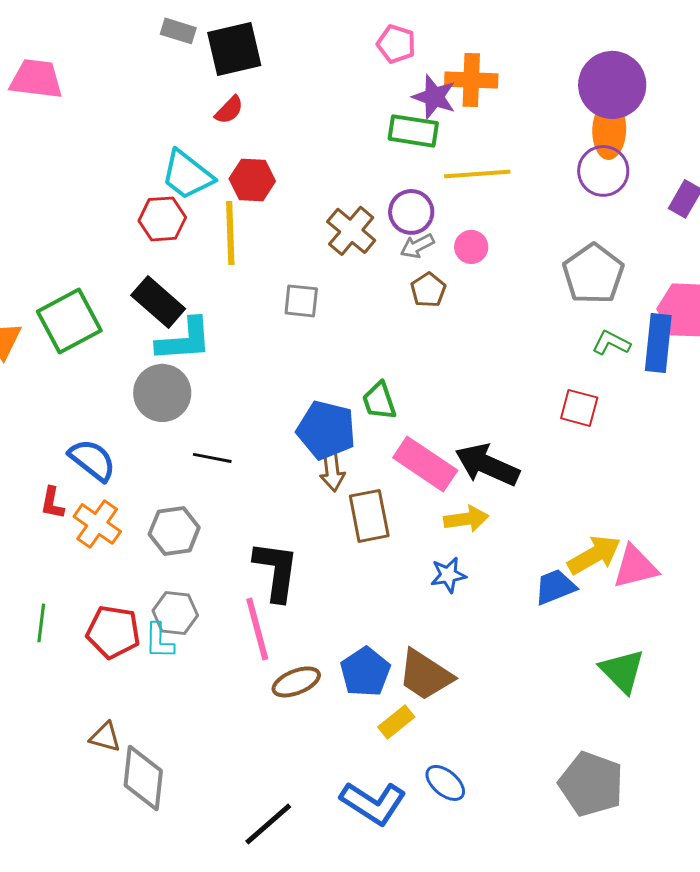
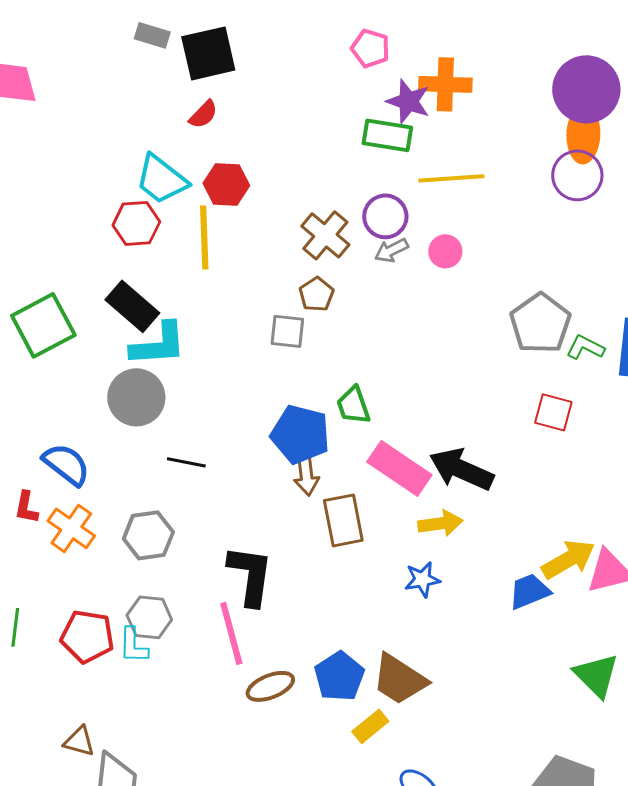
gray pentagon: (593, 274) -> (540, 323), moved
brown pentagon: (428, 290) -> (316, 294), moved
gray square: (301, 301) -> (287, 331), moved

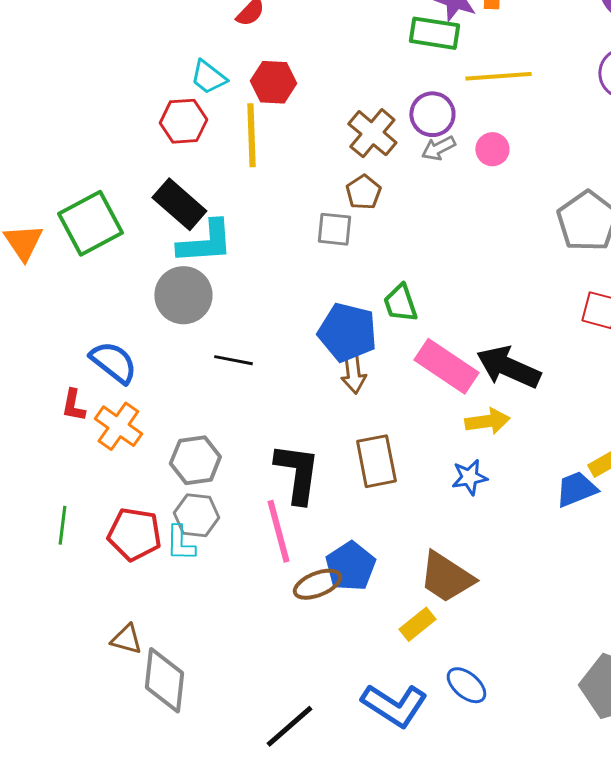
cyan trapezoid: (161, 179) -> (208, 77), size x0.7
brown rectangle: (343, 520) -> (376, 461), moved
gray hexagon: (148, 535) -> (195, 460), moved
blue pentagon: (339, 676) -> (350, 566), moved

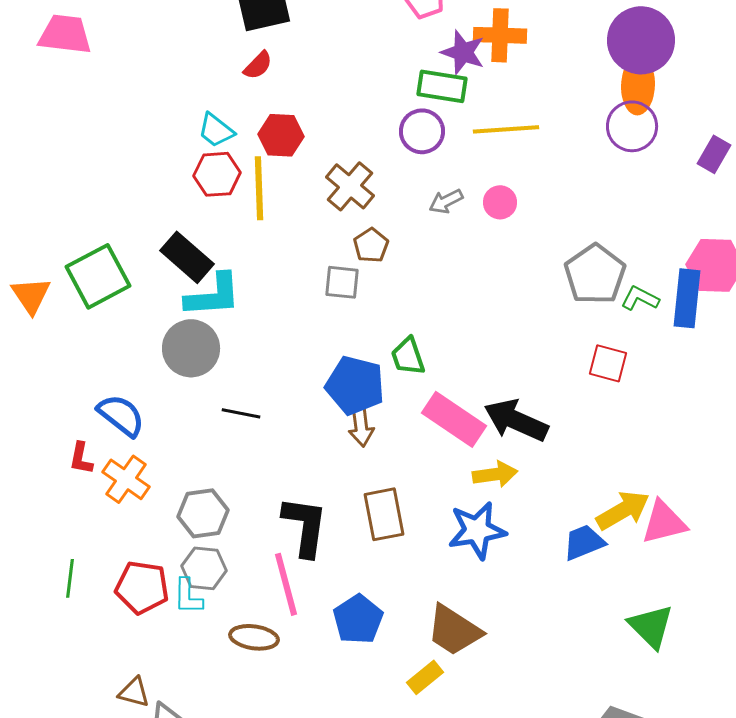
purple circle: (432, 114) -> (422, 131), moved
red hexagon: (183, 121) -> (217, 174), moved
brown cross: (372, 133) -> (350, 186), moved
blue star: (469, 477) -> (477, 530), size x1.6
brown ellipse: (317, 584) -> (254, 637), moved, turned 30

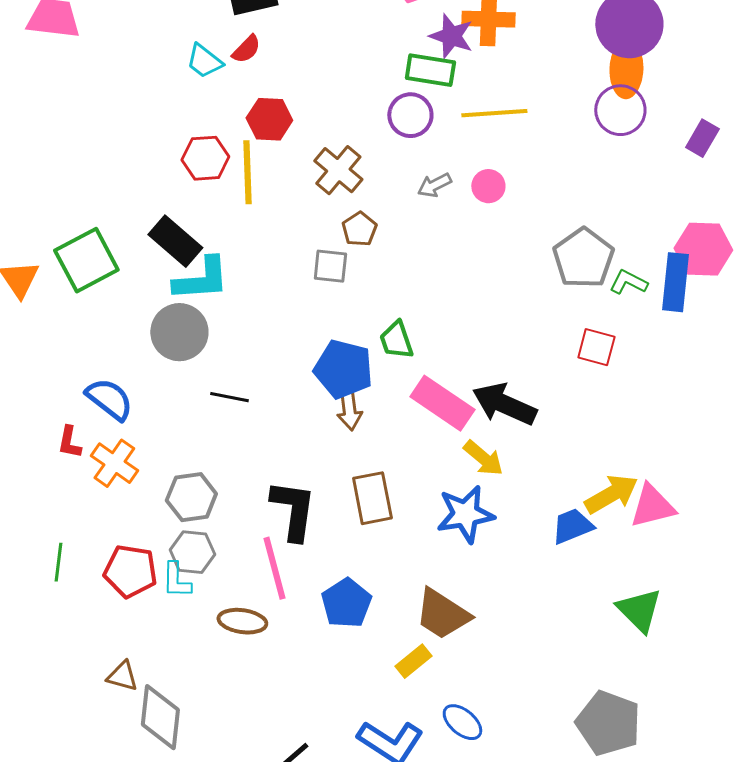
cyan trapezoid: (216, 130) -> (204, 61), moved
yellow arrow: (495, 474) -> (483, 458), turned 48

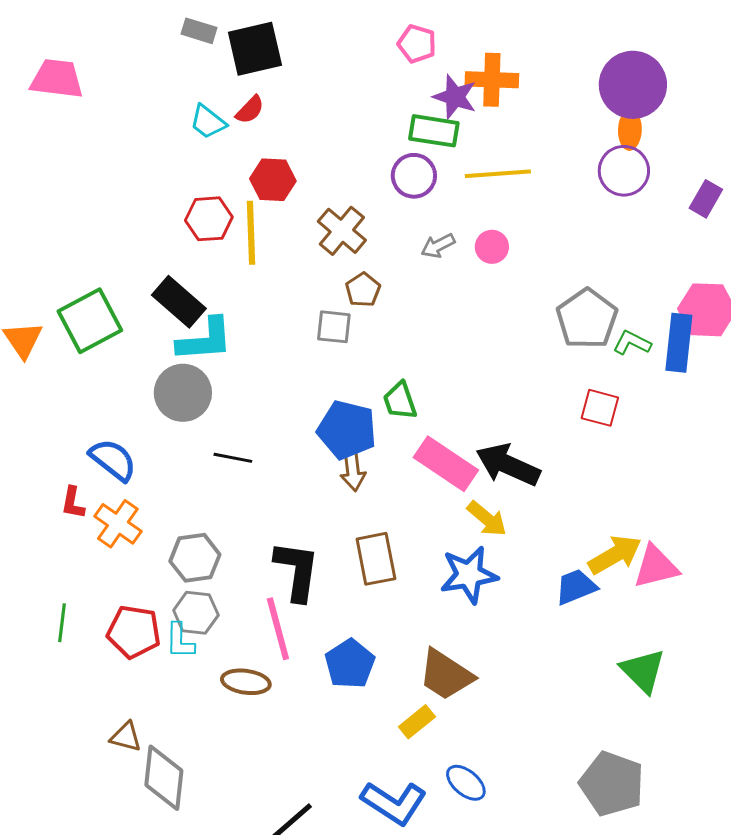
orange ellipse: (626, 69) -> (630, 130), size x0.7

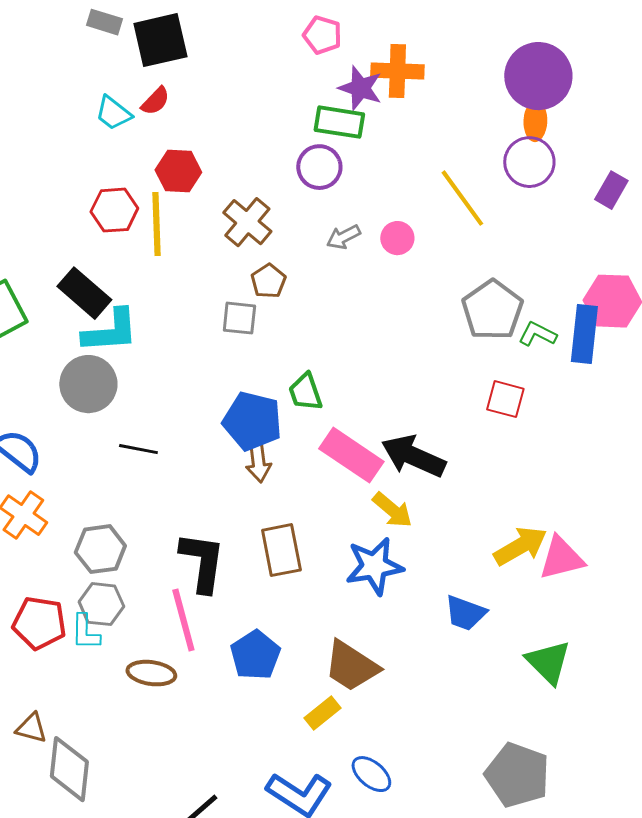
yellow line: (498, 174) -> (462, 198), moved, turned 58
blue trapezoid: (576, 587) -> (465, 613), moved, turned -138

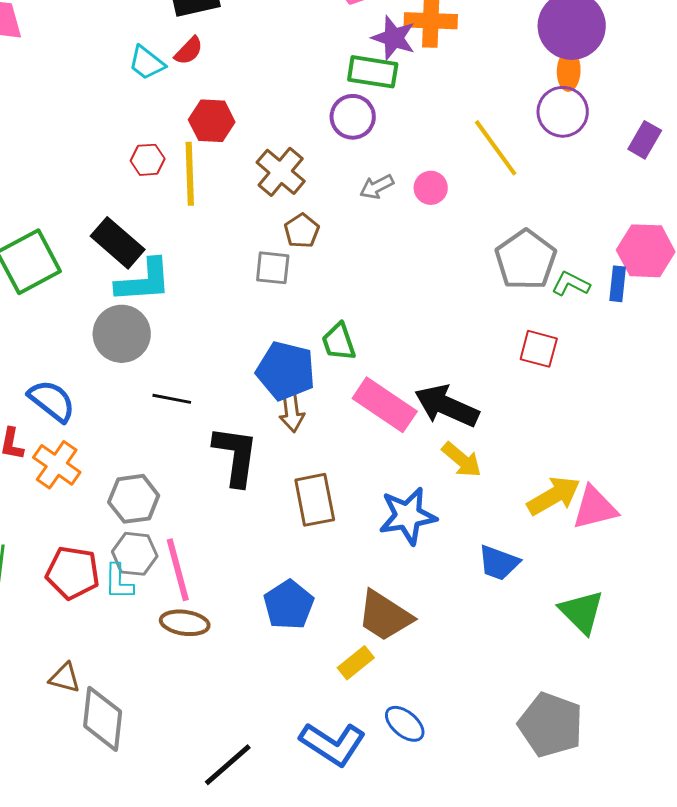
red hexagon: (114, 210) -> (148, 160), size x0.7
blue rectangle: (584, 334) -> (618, 284), size x0.6
yellow arrow: (392, 510) -> (462, 460), moved
black L-shape: (202, 562) -> (236, 456), moved
pink line: (183, 620) -> (178, 570), moved

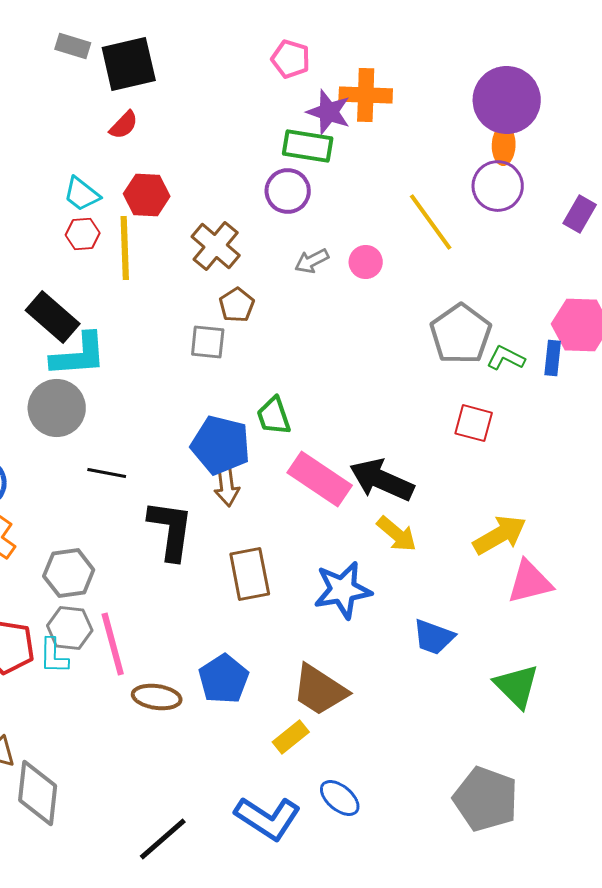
cyan trapezoid: (147, 63) -> (82, 194), moved
yellow arrow: (554, 496) -> (500, 535), moved
brown ellipse: (185, 623) -> (157, 697), moved

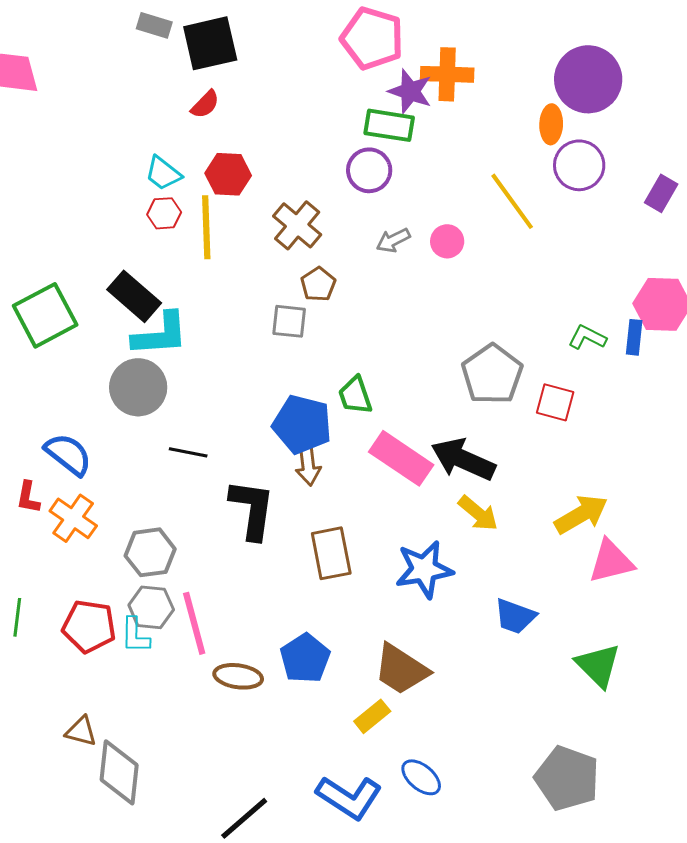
pink pentagon: (291, 59) -> (372, 38), size x1.6
orange ellipse: (504, 145) -> (551, 124), moved
gray pentagon: (461, 334) -> (492, 374), moved

